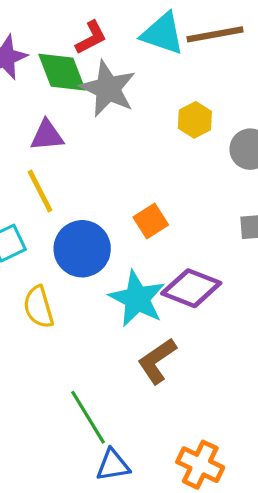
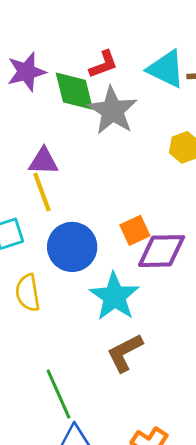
purple triangle: (47, 136) -> (43, 161), moved
purple diamond: (191, 288) -> (162, 251), moved, turned -30

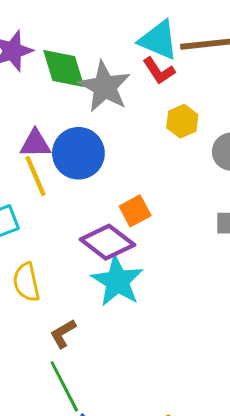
red L-shape: (103, 64) -> (159, 71), moved, turned 80
blue circle: (72, 247) -> (78, 153), moved
purple diamond: (162, 251) -> (107, 242), moved, turned 42
brown L-shape: (125, 353) -> (63, 334), moved, size x0.7

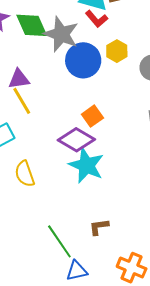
blue circle: (78, 153) -> (83, 60), moved
brown L-shape: (63, 334) -> (99, 227), moved, turned 30

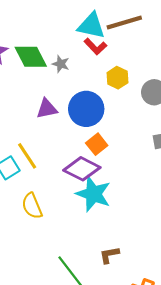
gray star: (61, 34) -> (61, 64), size x0.5
blue circle: (83, 60) -> (86, 109), moved
purple triangle: (19, 79) -> (47, 109), moved
yellow line: (22, 101) -> (27, 156), moved

